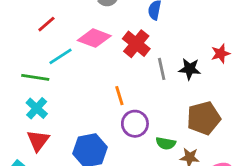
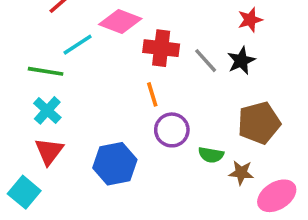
red cross: (136, 44) -> (161, 48), moved, turned -32
red star: (221, 54) -> (250, 20), moved
gray line: (162, 69) -> (206, 61), turned -30
black star: (190, 69) -> (241, 61), turned -30

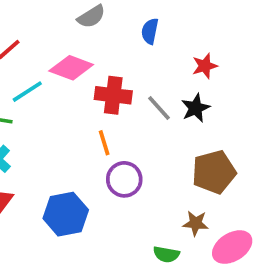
green semicircle: (211, 155) -> (166, 254), moved

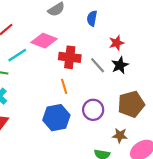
red star: (205, 66) -> (117, 43), moved
purple circle: (124, 179) -> (93, 110), moved
blue hexagon: (66, 214) -> (56, 118), moved

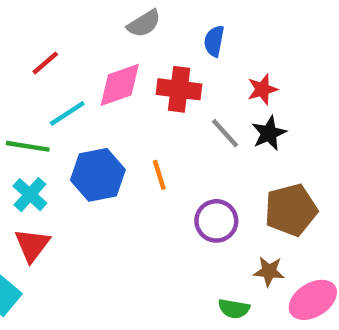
pink diamond: (44, 41) -> (120, 85), turned -40
red cross: (70, 57) -> (179, 89), moved
blue hexagon: (56, 118) -> (98, 175), moved

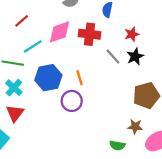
purple circle: (216, 221) -> (72, 101), moved

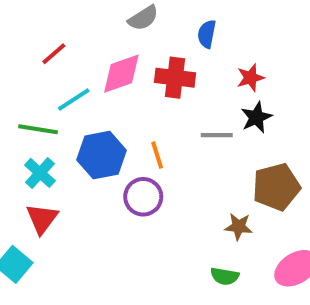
gray line: (113, 56) -> (217, 135), moved, turned -48
brown star: (135, 127) -> (239, 227), moved

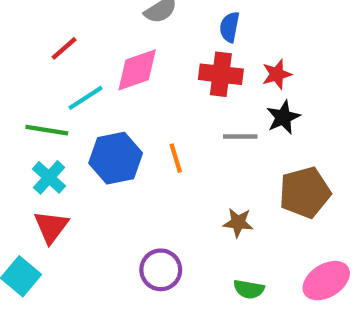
red cross: (175, 78) -> (221, 74), moved
purple circle: (143, 197) -> (161, 270), moved
brown star: (239, 227) -> (238, 223), moved

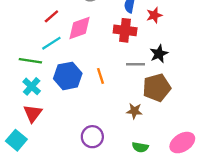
red line: (64, 48) -> (51, 16), moved
red star: (277, 74) -> (154, 15), moved
brown pentagon: (305, 192) -> (157, 88), moved

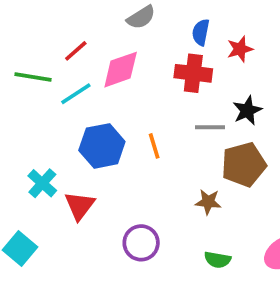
green line: (30, 61) -> (33, 77), moved
cyan cross: (32, 86) -> (42, 183), moved
red triangle: (33, 113) -> (80, 206), moved

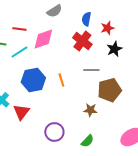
red line: (76, 51) -> (19, 29), turned 48
red cross: (193, 73) -> (82, 41), turned 30
black star: (247, 111) -> (114, 49), moved
green semicircle: (218, 260) -> (87, 141), moved, turned -56

